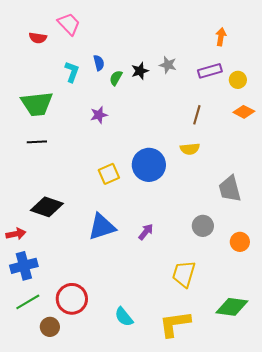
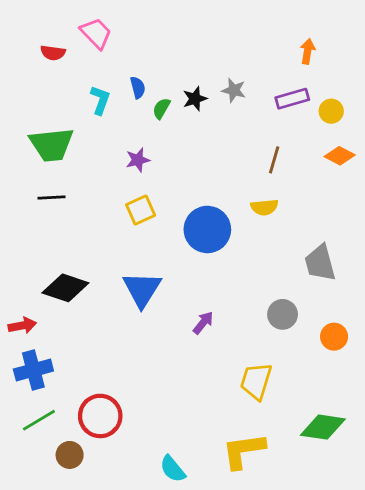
yellow square: (109, 174) -> (141, 210), moved
blue triangle: (102, 227) -> (142, 289), moved, turned -40
cyan semicircle: (124, 317) -> (173, 469), moved

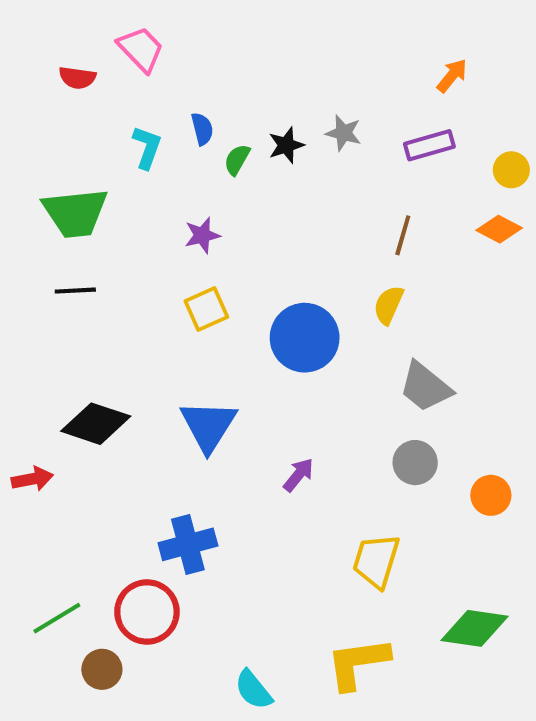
orange arrow: (308, 51) -> (452, 76), turned 30
yellow circle: (331, 111) -> (511, 170), moved
yellow semicircle: (264, 207) -> (389, 305), turned 120
gray trapezoid: (320, 263) -> (425, 387), moved, turned -36
blue cross: (33, 370) -> (188, 544), moved

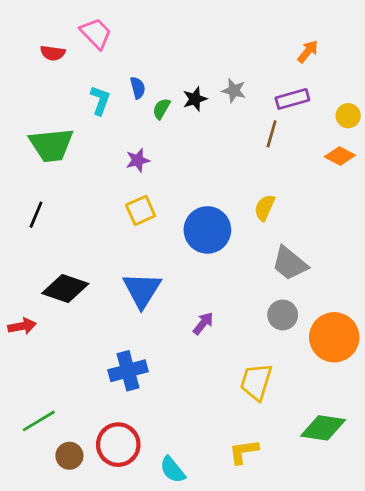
brown line: (403, 235) -> (272, 134), moved
black line: (75, 291) -> (36, 215), moved, turned -64
orange circle: (491, 495) -> (334, 337), size x1.8
red circle: (147, 612) -> (118, 445), moved
yellow L-shape: (358, 663) -> (244, 452), size x0.7

